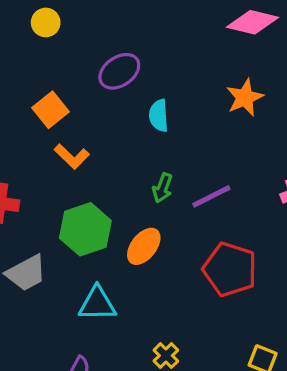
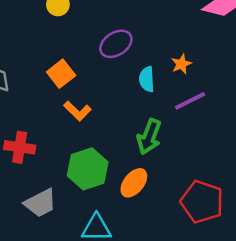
orange star: (245, 97) -> (181, 64), moved, size x0.7
green arrow: (162, 188) -> (149, 137), size x1.5
purple line: (211, 196) -> (190, 101), moved

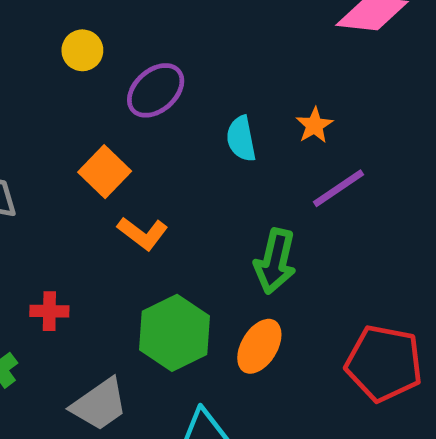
purple ellipse: (116, 44) -> (156, 90), moved
cyan semicircle: (147, 79) -> (241, 139), moved
red cross: (20, 147) -> (49, 311), size x0.7

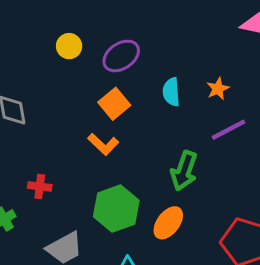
yellow circle: (82, 50) -> (69, 46), moved
orange square: (105, 172) -> (114, 104), moved

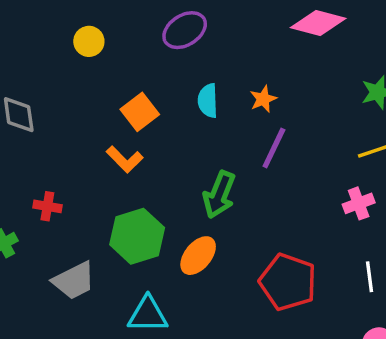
purple ellipse: (121, 56) -> (185, 30), moved
purple line: (229, 130) -> (274, 148), turned -39

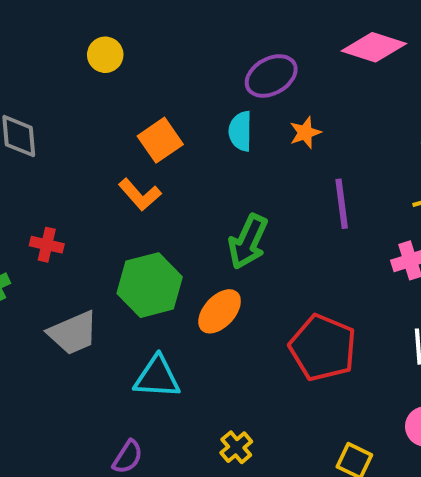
purple ellipse: (185, 30) -> (271, 76), moved
purple line: (274, 148) -> (342, 204), moved, turned -36

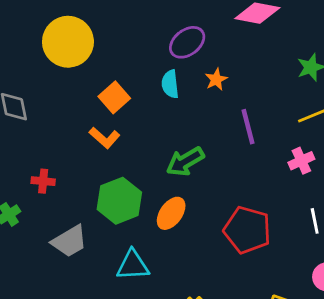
yellow circle: (105, 55) -> (68, 42), size x2.0
green arrow: (248, 242) -> (185, 161), turned 42

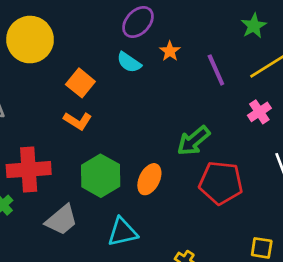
cyan semicircle: (170, 84) -> (129, 62), turned -40
purple line: (248, 127) -> (216, 70), moved
green arrow: (185, 161) -> (193, 141), moved
red cross: (43, 181) -> (29, 170), size x2.0

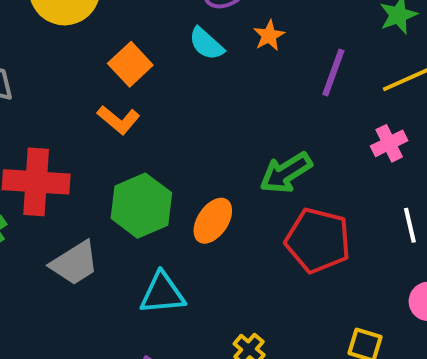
purple line: (216, 70) -> (333, 73), turned 36

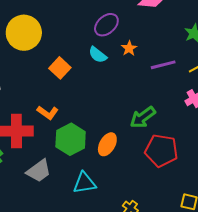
purple line: (333, 73) -> (163, 65), turned 60
orange L-shape: (119, 120) -> (48, 113), moved

